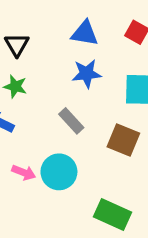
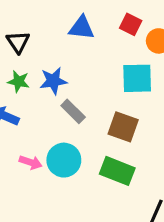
blue star: (87, 74) -> (53, 81), moved
green rectangle: (113, 215) -> (117, 171), moved

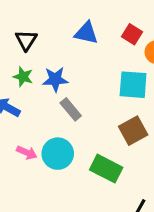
brown square: (123, 127) -> (133, 131), moved, turned 36

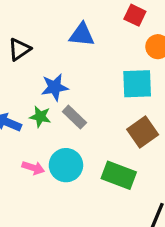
red square: (132, 34) -> (135, 15), moved
black triangle: (26, 40) -> (19, 49), turned 30
green star: (23, 77) -> (40, 117), moved

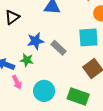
gray rectangle: (74, 117) -> (59, 48), moved
pink arrow: (33, 168) -> (17, 82), moved, turned 48

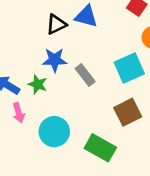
black triangle: (12, 17) -> (56, 24), moved
cyan square: (88, 37) -> (129, 68), turned -30

